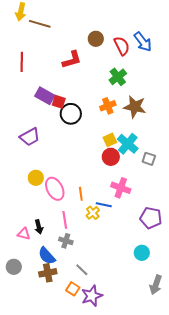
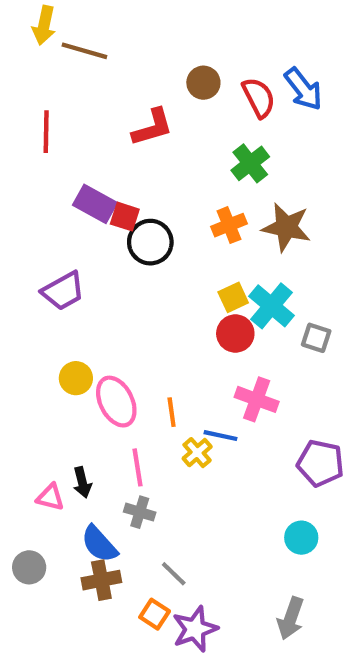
gray arrow: (156, 285) -> (291, 618), moved

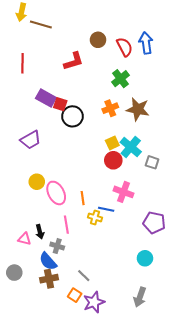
blue arrow: (303, 89) -> (146, 43), turned -150
yellow cross: (197, 453) -> (95, 217), turned -32
gray cross: (140, 512) -> (57, 246), moved

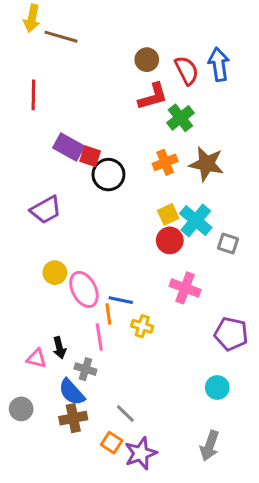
red L-shape: (74, 61) -> (153, 96), moved
orange line: (83, 198) -> (108, 314), moved
blue line: (106, 209) -> (121, 300), moved

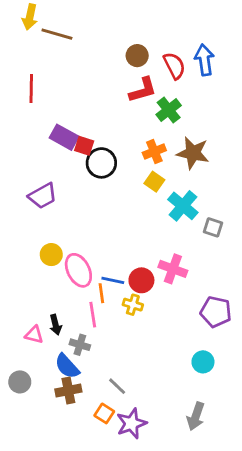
yellow square: (168, 214) -> (154, 182), moved, turned -30
red circle: (170, 240) -> (141, 280), moved

